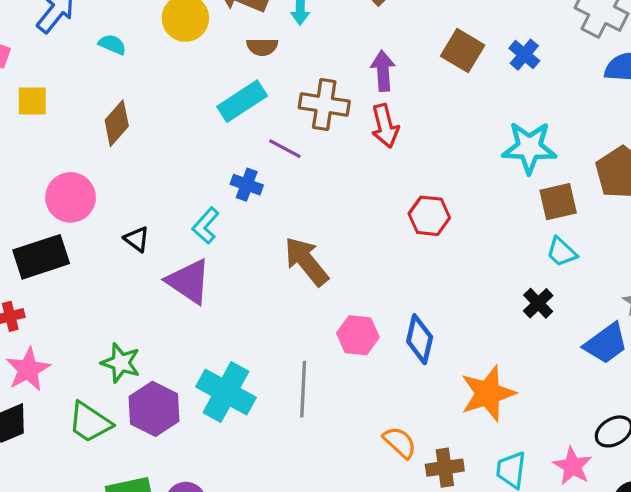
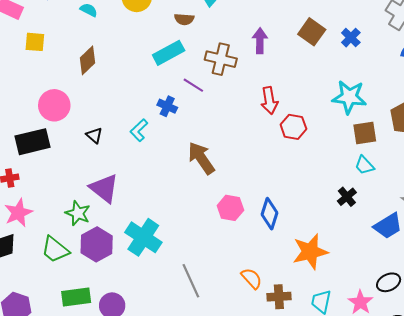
red arrow: (385, 126) -> (269, 101), moved
red hexagon: (429, 216) -> (293, 127), moved
purple triangle: (189, 281) -> (104, 188), moved
gray line: (303, 389) -> (191, 281), moved, turned -32

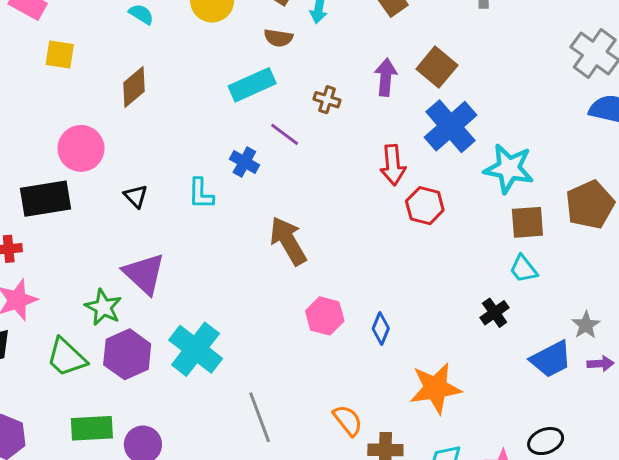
brown square: (312, 32) -> (437, 67), moved
blue cross: (351, 38) -> (451, 126), moved, size x1.8
brown cross: (221, 59) -> (327, 100), size x0.6
cyan L-shape: (139, 130) -> (201, 194), turned -50
blue diamond: (269, 214) -> (381, 329), size x0.7

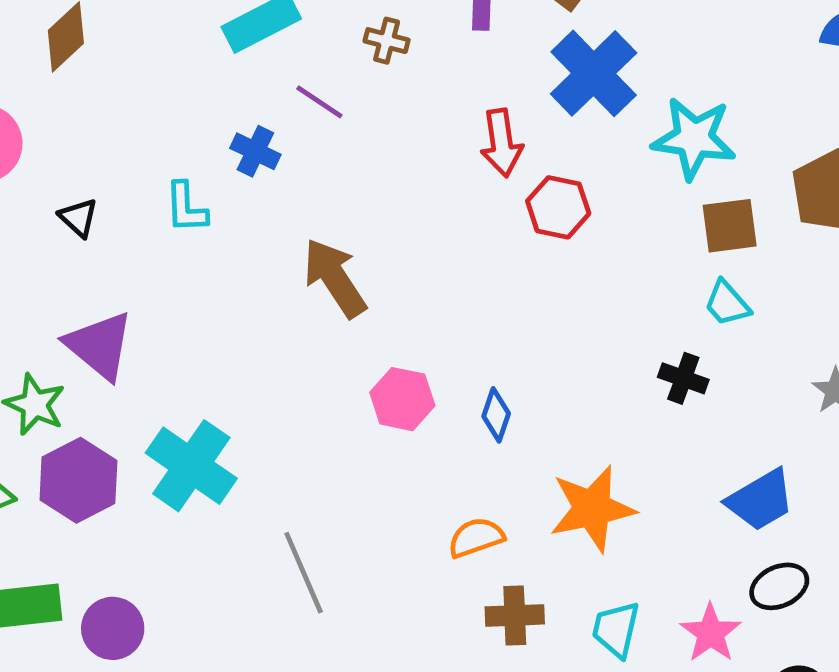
black cross: (495, 313) -> (683, 378), turned -32
blue trapezoid: (551, 359) -> (761, 500), moved
orange semicircle: (348, 420) -> (476, 538), moved, turned -68

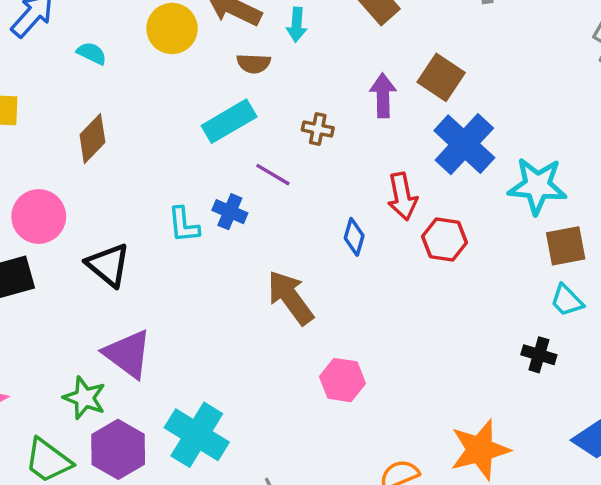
cyan L-shape: (186, 208) -> (184, 225), moved
black triangle: (78, 218) -> (108, 265), size x1.6
blue diamond: (496, 415) -> (354, 237), moved

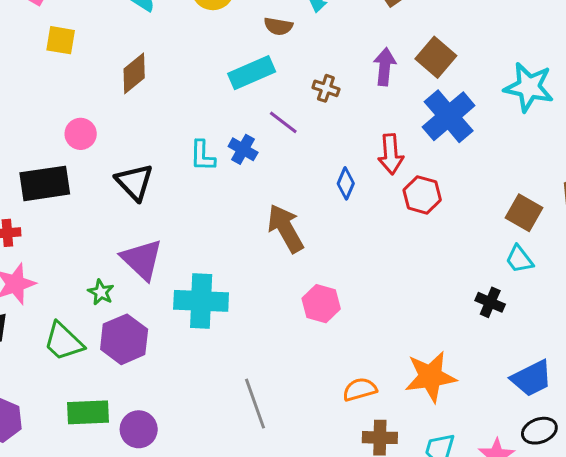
cyan star: (537, 186) -> (529, 87), moved
pink circle: (39, 216) -> (81, 134), size x0.7
brown square: (566, 246) -> (524, 213), turned 33
green star: (85, 398) -> (101, 292), size x0.7
cyan cross: (197, 435) -> (201, 301), moved, turned -36

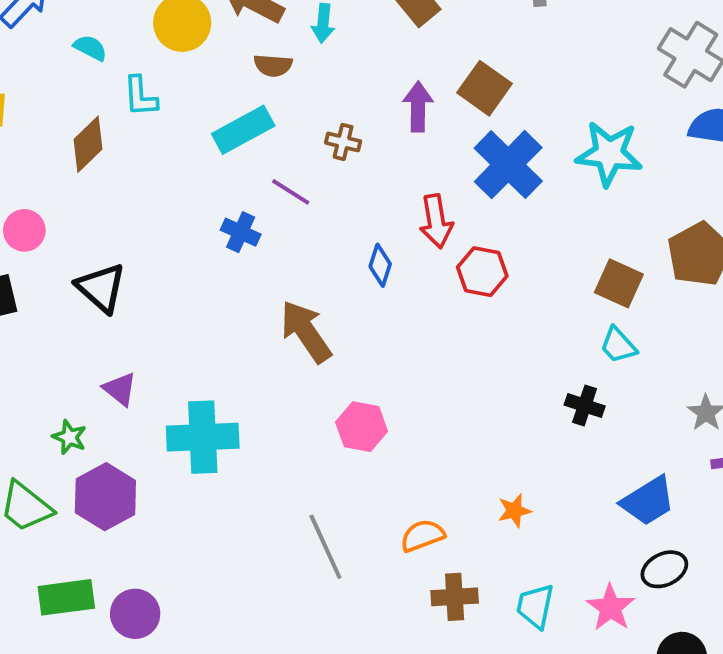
cyan star: (529, 87) -> (609, 154), moved
cyan L-shape: (203, 156) -> (140, 96), moved
purple triangle: (142, 259) -> (120, 389), size x0.6
orange star: (430, 377) -> (514, 511), size x0.5
gray line: (255, 404) -> (325, 547), moved

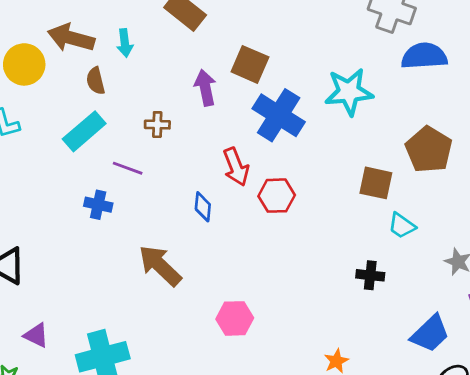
brown semicircle: (273, 65) -> (96, 81), turned 84
cyan trapezoid: (618, 345) -> (402, 226), moved
pink hexagon: (362, 427) -> (235, 318), moved

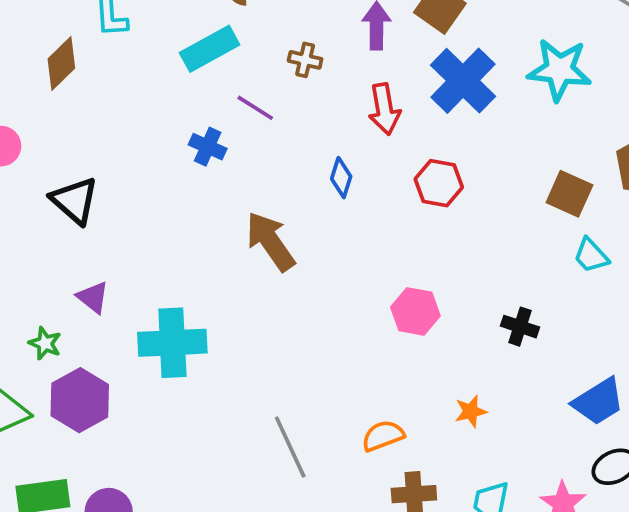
red arrow: (236, 167) -> (384, 109), moved
black cross: (370, 275) -> (520, 327), moved
pink hexagon: (235, 318) -> (415, 311), moved

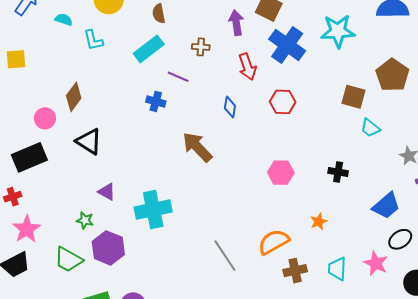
brown diamond: (61, 63) -> (74, 97), moved
orange semicircle: (383, 436) -> (274, 242), size x1.4

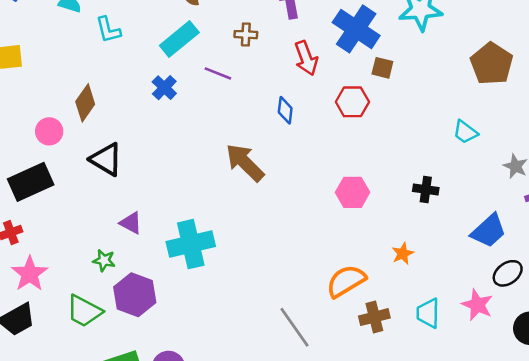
brown square: (354, 97) -> (382, 68), moved, size x0.7
blue cross: (156, 101) -> (164, 88), moved, turned 30
gray line: (225, 256) -> (294, 327), moved

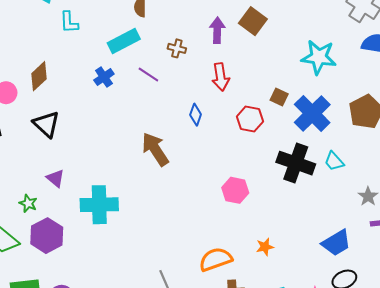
blue cross: (356, 29) -> (312, 114), moved
black cross: (426, 189) -> (296, 163), moved, size x1.8

